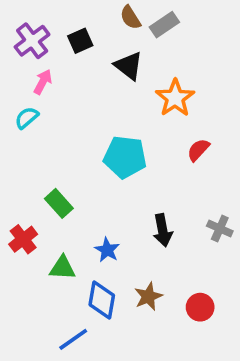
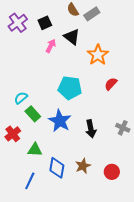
pink arrow: (43, 82) -> (51, 46), moved
cyan semicircle: (27, 118) -> (21, 98), moved
blue star: (107, 250) -> (60, 121), moved, size x1.6
blue line: (73, 339) -> (30, 181), moved, turned -30

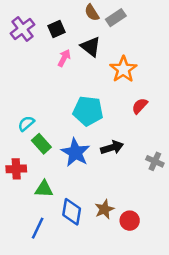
black arrow: (91, 129) -> (112, 147), moved, turned -96
red cross: (13, 134) -> (16, 169), turned 35
red circle: (112, 172) -> (130, 221), moved

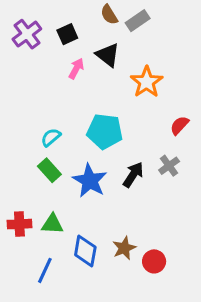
red semicircle: (140, 106) -> (179, 125), moved
cyan semicircle: (26, 124) -> (51, 137), moved
black arrow: (112, 147) -> (133, 175), turned -40
gray cross: (155, 161) -> (169, 166), moved, turned 30
red cross: (16, 169) -> (19, 224), moved

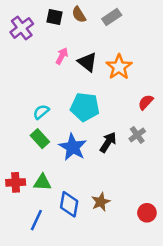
brown semicircle: (109, 15) -> (79, 15), moved
black square: (67, 34) -> (55, 17), moved, turned 35
black triangle: (108, 55) -> (87, 62), moved
red circle: (154, 261) -> (147, 213), moved

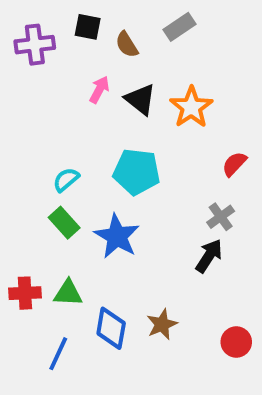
brown semicircle: (79, 15) -> (127, 45), moved
purple cross: (22, 28) -> (35, 45), turned 30
black arrow: (108, 142) -> (209, 256), moved

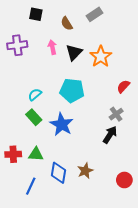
black square: (88, 27) -> (36, 14), moved
purple cross: (35, 45) -> (17, 45), moved
pink arrow: (99, 90) -> (52, 47), turned -40
black triangle: (140, 99) -> (74, 52), turned 36

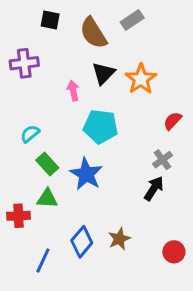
brown semicircle: (67, 24) -> (93, 33), size x1.6
pink arrow: (52, 47) -> (73, 91), moved
cyan semicircle: (35, 95) -> (30, 134), moved
green triangle: (36, 154) -> (47, 199), moved
blue diamond: (59, 173) -> (82, 242), turned 30

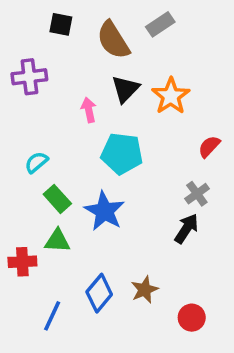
red circle: (174, 252) -> (192, 318), moved

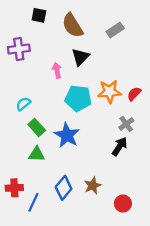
gray rectangle: (160, 24) -> (115, 30), moved
orange star: (171, 96) -> (109, 92), moved, turned 30
red cross: (22, 262) -> (14, 188), moved

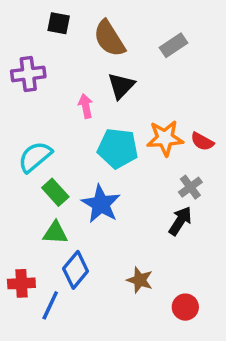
red semicircle: (134, 94) -> (202, 142), turned -104
cyan semicircle: (23, 104) -> (35, 157), size x1.5
brown star: (93, 186) -> (140, 280), turned -30
blue diamond: (64, 188) -> (76, 270), moved

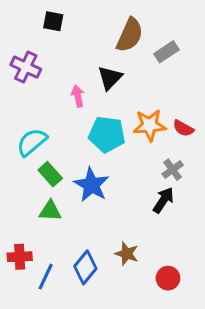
brown semicircle: (109, 38) -> (130, 35), moved, turned -124
gray rectangle: (173, 45) -> (166, 52), moved
purple cross: (28, 74) -> (26, 67), turned 32
blue diamond: (76, 270) -> (85, 267), moved

